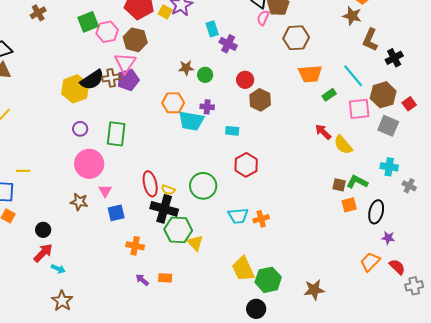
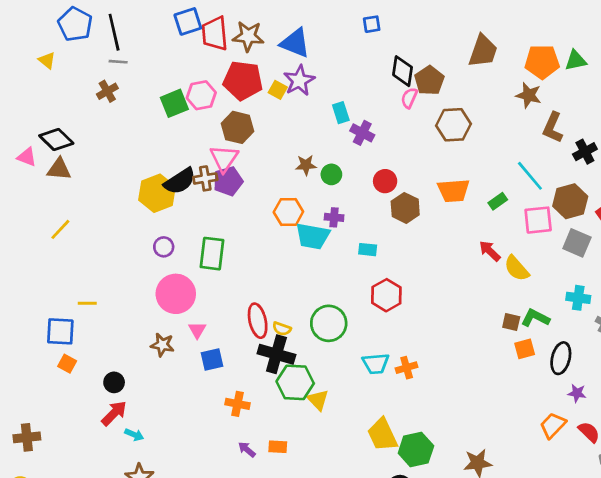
pink hexagon: (107, 32) -> (201, 95), moved
orange trapezoid: (310, 74) -> (453, 191), moved

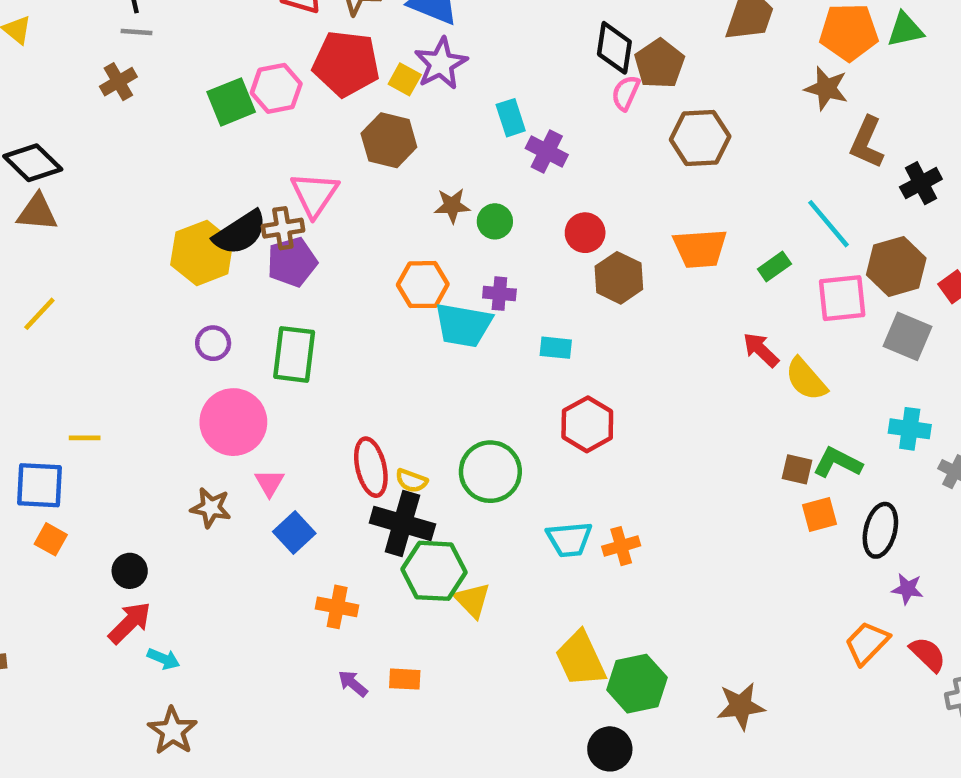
brown hexagon: (237, 127) -> (389, 140), moved
purple pentagon: (228, 181) -> (292, 262), moved
blue square: (212, 360) -> (294, 533), turned -30

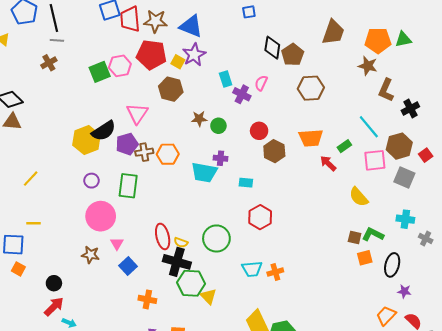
pink semicircle: (626, 93) -> (261, 83), moved
brown cross: (283, 228) -> (144, 152), moved
orange hexagon: (423, 285) -> (168, 154), moved
yellow line: (39, 314) -> (31, 179), moved
red arrow: (761, 350) -> (328, 163), moved

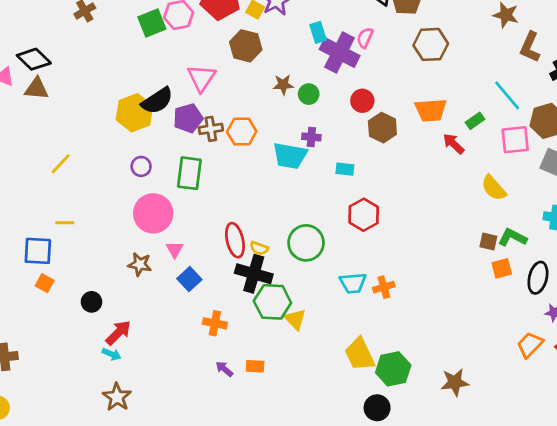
purple cross: (242, 94) -> (340, 52), size x1.6
red arrow: (54, 307) -> (118, 333), moved

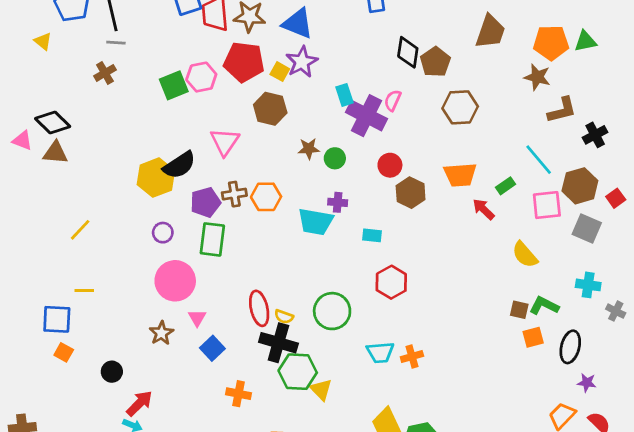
brown L-shape: (530, 47) -> (562, 110), turned -128
purple pentagon: (188, 118) -> (205, 202), moved
brown star: (140, 264) -> (161, 333), turned 30

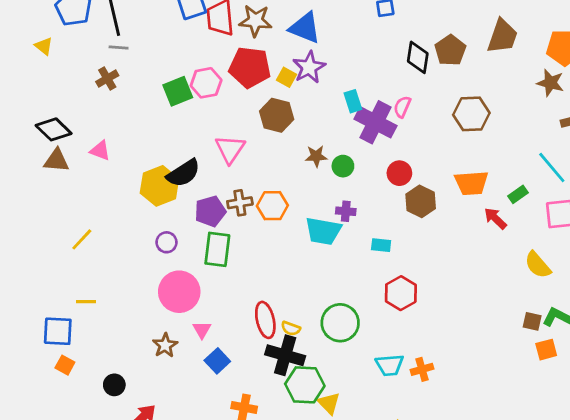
brown pentagon: (435, 62) -> (450, 50), moved
pink triangle: (22, 140) -> (100, 151), moved

